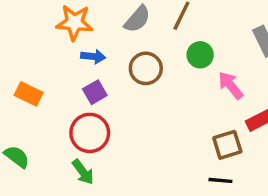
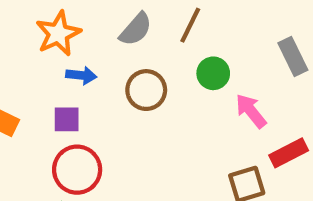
orange star: (74, 23) -> (58, 34), turned -30
purple square: (95, 92) -> (67, 119), moved, turned 30

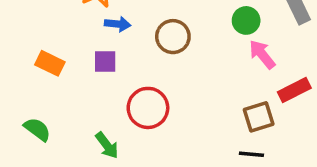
green circle: (213, 73) -> (246, 20), moved
red circle: (77, 170) -> (148, 108), moved

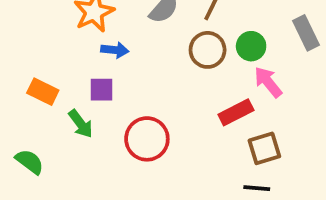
brown circle: (173, 37) -> (208, 50), moved
red rectangle: (294, 90) -> (236, 112), moved
green arrow: (107, 145) -> (81, 124), moved

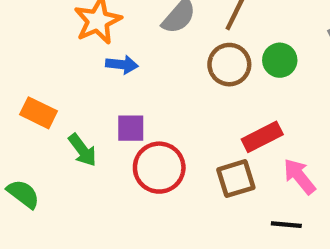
pink arrow: (268, 82) -> (299, 176), moved
purple square: (102, 90) -> (131, 128), moved
brown square: (264, 148) -> (236, 179), moved

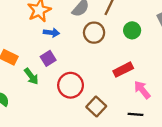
brown circle: (229, 65) -> (94, 33), moved
purple square: (131, 128) -> (48, 58), moved, turned -32
brown square: (236, 179) -> (96, 107), moved, turned -30

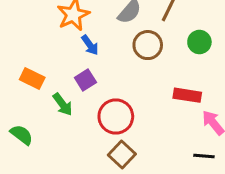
blue arrow: (51, 33) -> (90, 45), turned 48
red rectangle: (123, 70) -> (187, 95), turned 36
brown square: (96, 107) -> (122, 154), moved

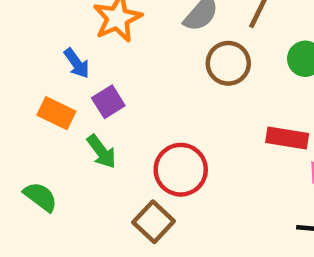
blue arrow: (90, 45) -> (77, 63), moved
purple square: (85, 80) -> (108, 102), moved
brown square: (122, 154) -> (154, 222), moved

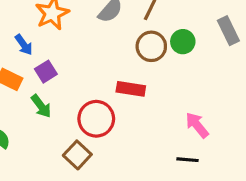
brown circle: (228, 63) -> (151, 46), moved
red rectangle: (287, 138) -> (131, 89), moved

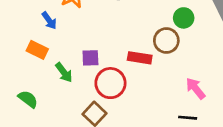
brown circle: (151, 46) -> (166, 41), moved
purple square: (46, 72) -> (90, 58), moved, turned 30

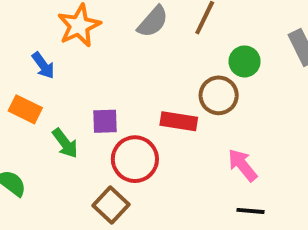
pink arrow: (196, 88) -> (243, 165), moved

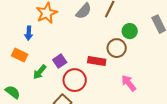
blue arrow: (43, 65) -> (29, 33), turned 40
purple square: (105, 121) -> (60, 61), turned -32
green arrow: (65, 143) -> (40, 72), turned 77

